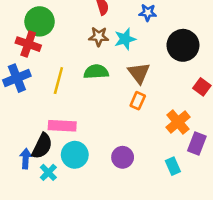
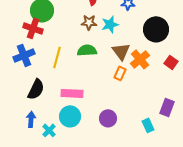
orange cross: (178, 122) -> (140, 59), moved
pink rectangle: (62, 126) -> (72, 93), moved
black semicircle: (42, 146) -> (36, 89), moved

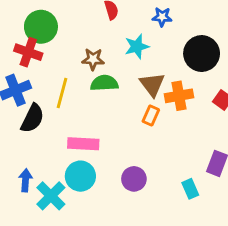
brown star: (89, 22) -> (93, 59), moved
orange cross: (140, 59) -> (179, 96), turned 30
black semicircle: (36, 89) -> (32, 118), moved
cyan cross: (49, 130) -> (51, 196), size x1.5

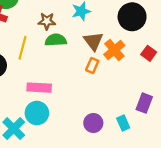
orange cross: (179, 96) -> (114, 50), turned -30
purple circle: (134, 179) -> (93, 123), moved

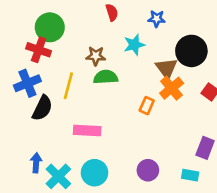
brown triangle: (93, 41) -> (167, 68), moved
cyan circle: (37, 113) -> (94, 173), moved
cyan rectangle: (123, 123) -> (190, 175), moved, turned -56

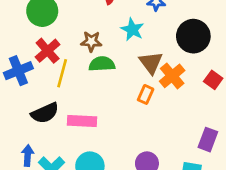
cyan star: (134, 45) -> (132, 30), turned -30
red cross: (39, 50) -> (48, 51), moved, turned 30
brown triangle: (167, 68) -> (151, 63), moved
black semicircle: (42, 108) -> (45, 113), moved, turned 40

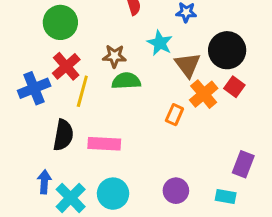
brown triangle: (151, 63) -> (188, 65), moved
red square: (213, 80) -> (234, 87), moved
black semicircle: (45, 113) -> (63, 135), turned -56

